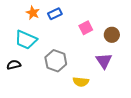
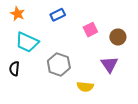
orange star: (33, 13) -> (18, 14), moved
black semicircle: (14, 65) -> (14, 69), turned -72

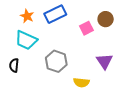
orange star: (18, 14) -> (27, 16), moved
blue rectangle: (58, 15) -> (55, 14), size x1.5
brown circle: (118, 37) -> (106, 19), moved

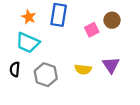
blue rectangle: (55, 14) -> (59, 15), turned -55
gray hexagon: (56, 61) -> (46, 75), moved
yellow semicircle: (81, 82) -> (83, 69), moved

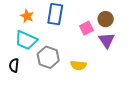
purple triangle: (111, 65) -> (107, 40), moved
gray hexagon: (46, 75) -> (48, 57), moved

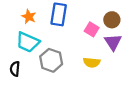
pink square: (86, 28) -> (92, 29), turned -32
yellow semicircle: (78, 65) -> (92, 62), moved

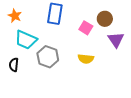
orange star: (29, 17) -> (15, 16), moved
purple triangle: (113, 42) -> (116, 40), moved

